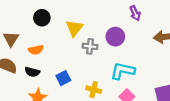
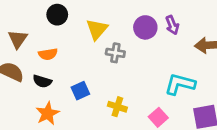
purple arrow: (135, 13) -> (172, 25), moved
purple circle: (115, 37) -> (145, 27), moved
cyan L-shape: (123, 71) -> (180, 84), moved

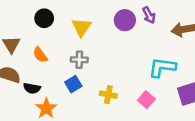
gray cross: (115, 53) -> (79, 60), moved
orange semicircle: (48, 54) -> (40, 55), turned 70
black semicircle: (42, 81) -> (32, 88), moved

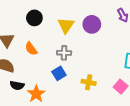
purple circle: (125, 20) -> (92, 24), moved
black semicircle: (32, 88) -> (17, 85), moved

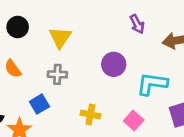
purple circle: (92, 24) -> (114, 64), moved
blue square: (59, 73) -> (39, 104), moved

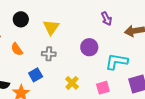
yellow cross: (90, 114) -> (72, 83), turned 32
pink square: (134, 120) -> (103, 88), turned 32

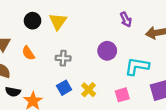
yellow triangle: (51, 27) -> (58, 21), moved
blue square: (36, 75) -> (64, 88), moved

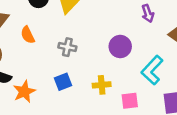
cyan L-shape: (137, 66) -> (152, 70), turned -65
yellow cross: (89, 90) -> (102, 85), moved, turned 32

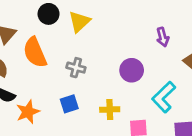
orange semicircle: (28, 35) -> (35, 52), size x1.6

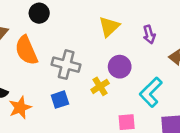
yellow triangle: (79, 22) -> (109, 27), moved
gray cross: (76, 68) -> (66, 65), size x1.5
yellow cross: (110, 110) -> (100, 86), moved, turned -30

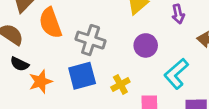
yellow cross: (100, 86) -> (120, 85), moved
blue square: (60, 100) -> (82, 76), size x1.5

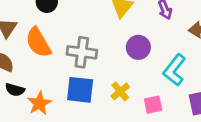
blue square: (82, 76) -> (80, 90), turned 32

